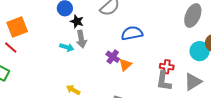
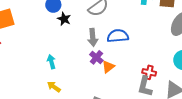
gray arrow: (81, 39) -> (93, 37), moved
cyan arrow: (67, 47) -> (51, 62), moved, turned -128

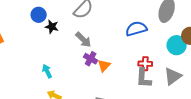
blue semicircle: (118, 36) -> (136, 29), moved
gray arrow: (93, 37) -> (83, 40), turned -30

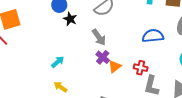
red cross: (145, 64) -> (141, 68), moved
cyan arrow: (47, 71) -> (58, 62), turned 64

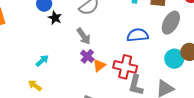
red cross: (141, 68) -> (125, 67), size x1.6
yellow arrow: (60, 87) -> (35, 85), moved

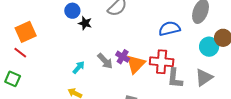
gray arrow: (84, 36) -> (105, 61), moved
orange triangle: (99, 65) -> (136, 64), size x1.5

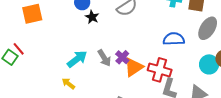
red line: (20, 53) -> (19, 49), moved
cyan arrow: (79, 67) -> (77, 59), size x1.5

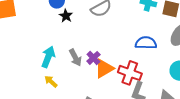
cyan arrow: (77, 59) -> (48, 57), turned -35
yellow arrow: (68, 83) -> (51, 81), moved

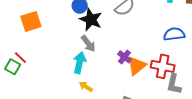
black star: (66, 16) -> (91, 19), size x1.6
gray arrow: (75, 58) -> (88, 44), moved

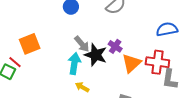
black star: (91, 19) -> (96, 55), moved
orange square: (31, 21) -> (30, 44), moved
purple cross: (124, 57) -> (115, 46), moved

